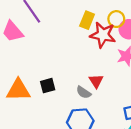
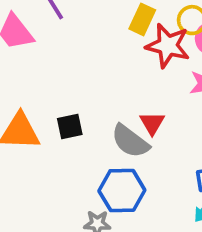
gray semicircle: (84, 92) -> (130, 141), size x1.5

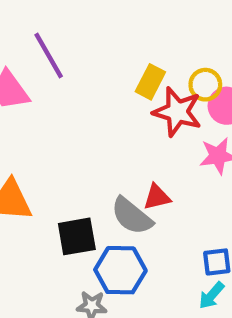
red triangle: (152, 123) -> (157, 197), turned 44
black square: (70, 127) -> (77, 236), moved, size x1.4

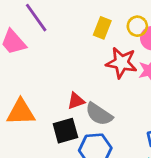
red star: (177, 112) -> (121, 63), moved
red triangle: (157, 197) -> (76, 101), moved

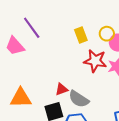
yellow rectangle: (102, 28) -> (81, 35), turned -42

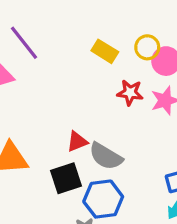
yellow rectangle: (81, 35) -> (105, 51), turned -35
red star: (95, 61) -> (130, 93), size x0.7

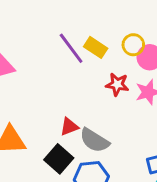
purple line: (24, 43) -> (71, 48), moved
black square: (66, 178) -> (59, 159), turned -32

